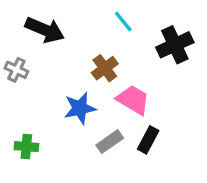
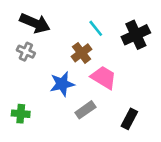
cyan line: (123, 21) -> (96, 28), moved
gray cross: (16, 70) -> (26, 52), moved
black rectangle: (148, 140) -> (129, 119), moved

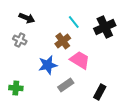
black arrow: (35, 23) -> (27, 18), size x0.7

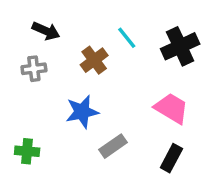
gray cross: (20, 40) -> (34, 69), turned -32
brown cross: (63, 41) -> (94, 60), moved
pink trapezoid: (80, 60) -> (171, 108), moved

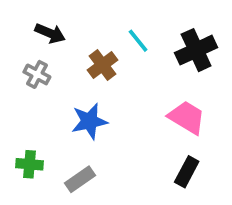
gray cross: (34, 69) -> (37, 74), turned 35
gray rectangle: (113, 146) -> (80, 179), moved

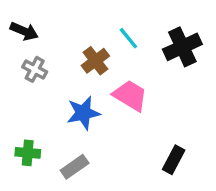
black arrow: (50, 33) -> (24, 31), moved
pink trapezoid: (187, 117) -> (130, 96), moved

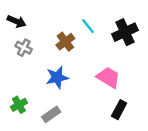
pink trapezoid: (130, 96) -> (108, 77), moved
green cross: (28, 153) -> (19, 105), turned -35

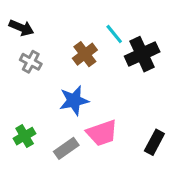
black cross: (125, 32) -> (142, 54), moved
pink trapezoid: (108, 77) -> (102, 133), moved, turned 130

